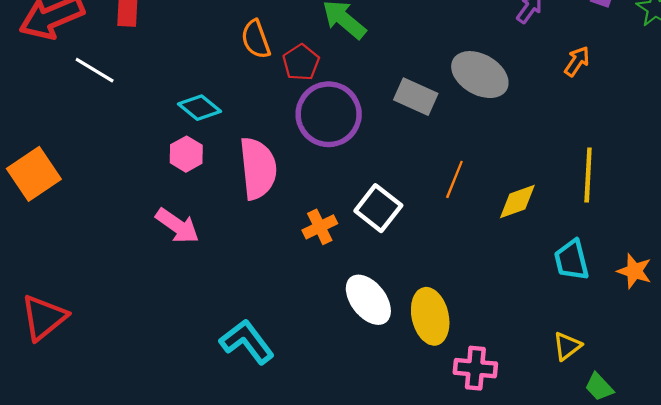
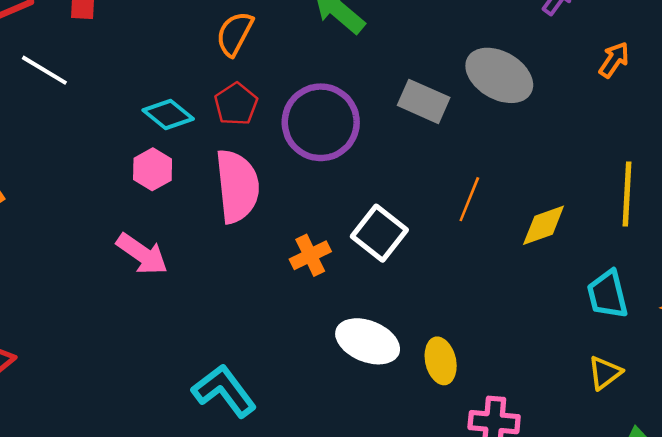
orange semicircle: (256, 39) -> (235, 34), turned 48
red pentagon: (301, 62) -> (236, 104), moved
white ellipse: (368, 300) -> (368, 341), turned -30
yellow ellipse: (430, 316) -> (441, 361), size x0.7
yellow triangle: (567, 346) -> (605, 373), moved

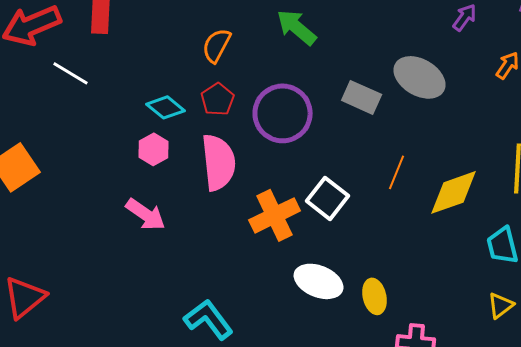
yellow diamond: (544, 225) -> (454, 192), size x1.4
orange cross: (310, 255) -> (275, 215), size x1.6

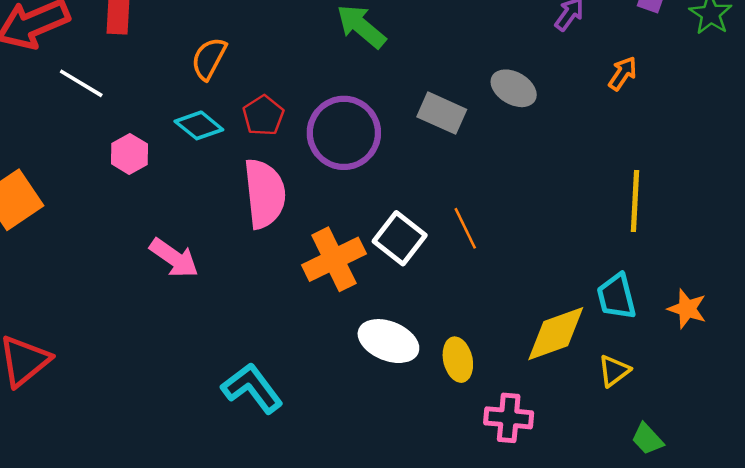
orange semicircle: (217, 45) -> (209, 59), moved
gray ellipse: (420, 77) -> (514, 88), size x0.7
pink hexagon: (154, 149) -> (130, 154), moved
orange line: (397, 172) -> (465, 228), moved, turned -48
yellow diamond: (454, 192) -> (556, 334), moved

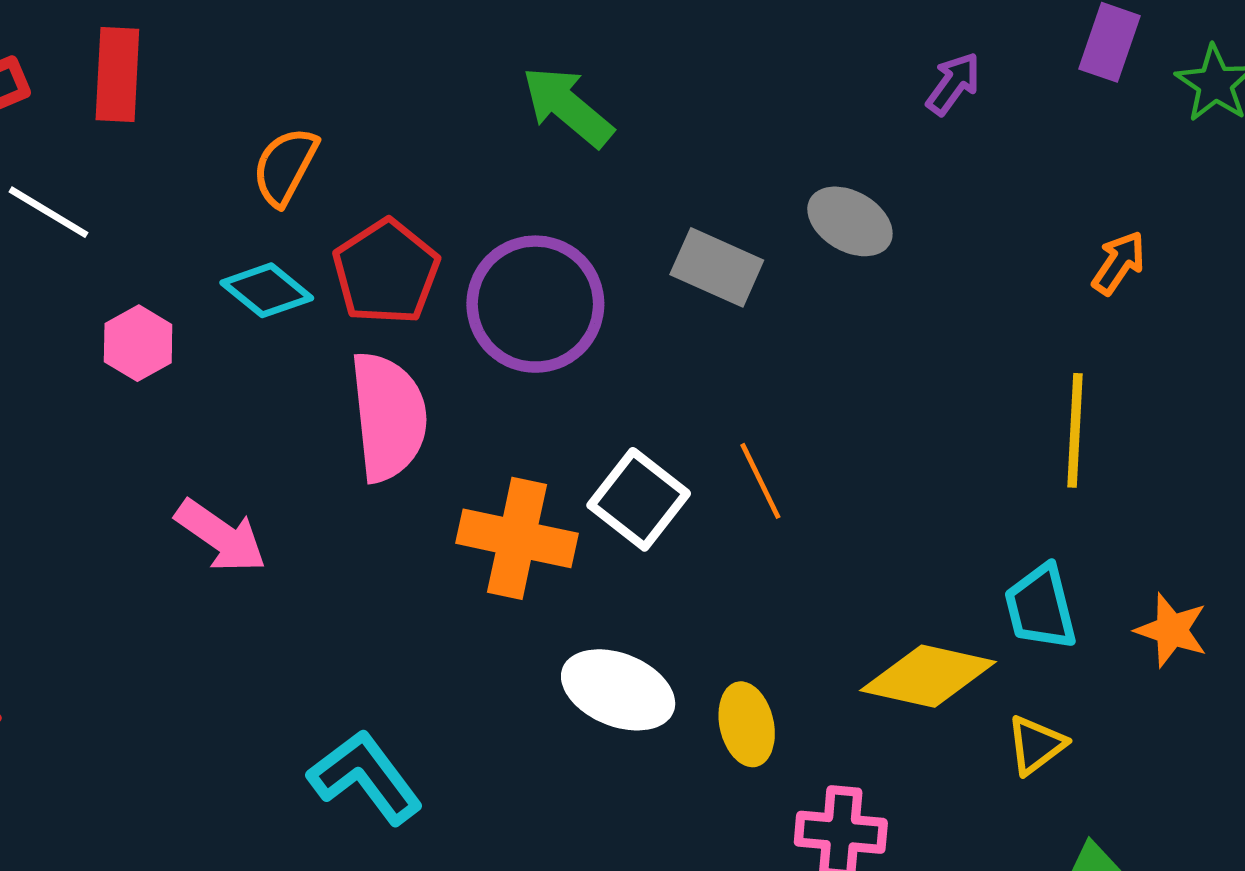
orange arrow: (623, 73) -> (1119, 263), moved
red pentagon: (263, 116) -> (386, 272), size x1.4
orange cross: (334, 259) -> (517, 538), turned 38
yellow diamond: (556, 334) -> (928, 676), turned 32

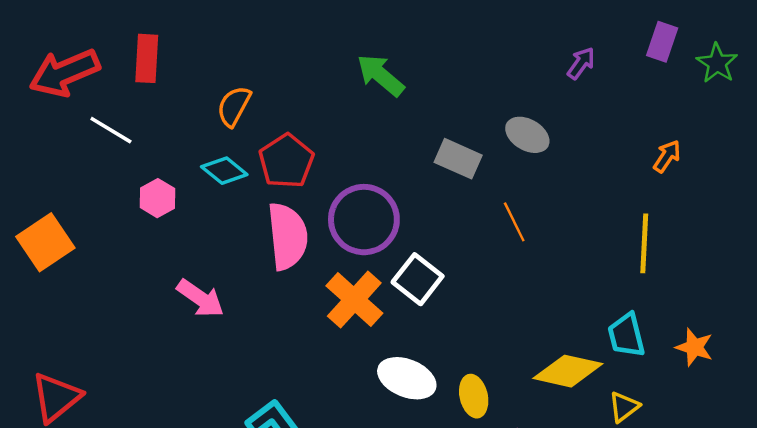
purple circle: (535, 304) -> (364, 220), moved
orange line: (760, 481) -> (514, 222), moved
orange cross: (517, 538) -> (354, 299), turned 30

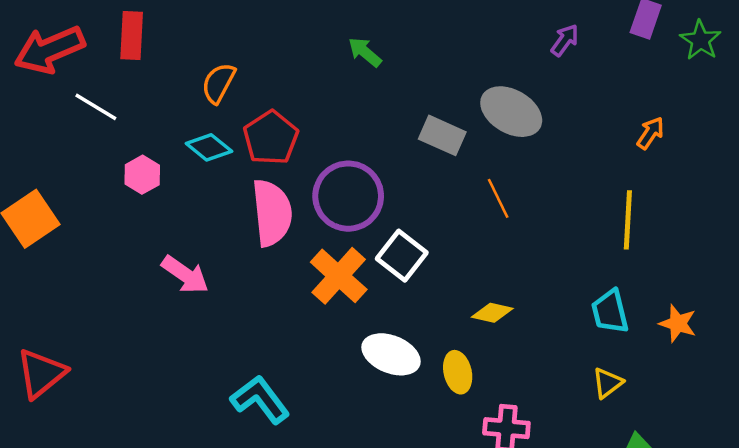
green arrow: (381, 75) -> (365, 52), size x0.7
gray ellipse: (527, 135) -> (511, 112), size x1.4
yellow diamond: (568, 371) -> (492, 313), moved, size x0.6

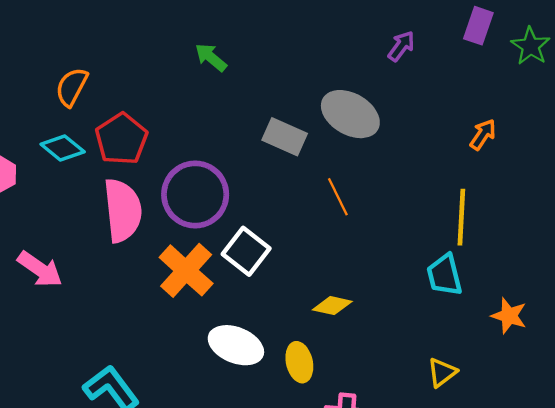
cyan trapezoid: (610, 312) -> (444, 275), moved

